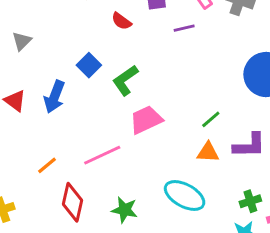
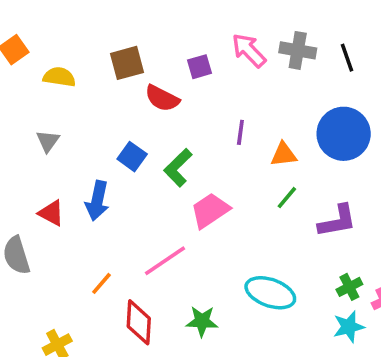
red semicircle: (121, 21) -> (162, 98), size x1.4
purple line: (184, 28) -> (240, 132), moved, turned -60
orange triangle: (208, 152) -> (284, 154), moved

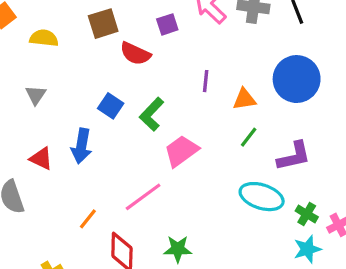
green cross: (349, 287) -> (307, 214), turned -30
cyan ellipse: (270, 293) -> (262, 197), moved

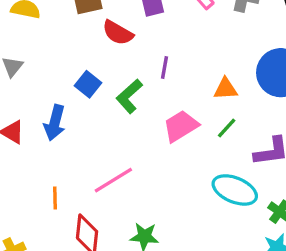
purple line: (206, 81) -> (164, 68), moved
pink trapezoid: (181, 151) -> (181, 126), moved
orange line: (88, 219) -> (55, 198), turned -45

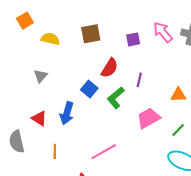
red semicircle: (118, 33) -> (110, 68), moved, turned -90
green line: (227, 128) -> (178, 130), moved
orange line: (55, 198) -> (55, 151), moved

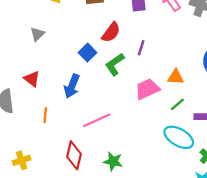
orange triangle: (178, 95) -> (176, 77), moved
blue arrow: (67, 113) -> (72, 86), moved

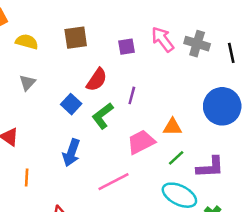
gray triangle: (37, 34) -> (27, 83), moved
blue arrow: (72, 86) -> (71, 153), moved
pink line: (97, 120) -> (113, 182), moved

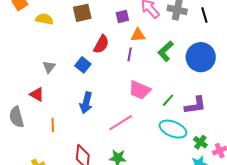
gray triangle: (27, 83) -> (49, 67), moved
green L-shape: (103, 116) -> (166, 51), moved
orange triangle: (173, 127) -> (138, 35), moved
pink trapezoid: (141, 142) -> (140, 90), turned -125

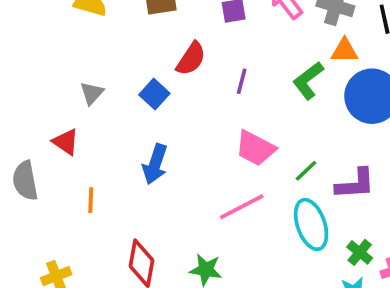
orange triangle: (138, 35) -> (344, 51), moved
pink line: (121, 123) -> (242, 207), moved
cyan ellipse: (173, 129) -> (311, 224), turned 44

